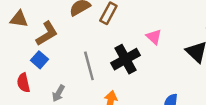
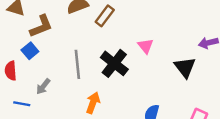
black cross: (125, 59) -> (114, 63), turned -32

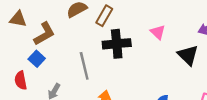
pink triangle: (146, 46) -> (158, 32), moved
black cross: (114, 63) -> (117, 44), moved, turned -36

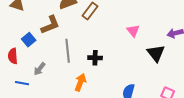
brown L-shape: (44, 34) -> (50, 25), moved
black cross: (117, 44) -> (95, 58), moved, size x0.6

